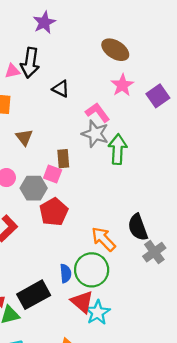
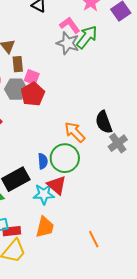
green arrow: (118, 149) -> (87, 37), moved, turned 35
brown rectangle: (63, 159) -> (18, 64), moved
red pentagon: (54, 212) -> (33, 94), moved
cyan star: (98, 312) -> (44, 194), moved, turned 30

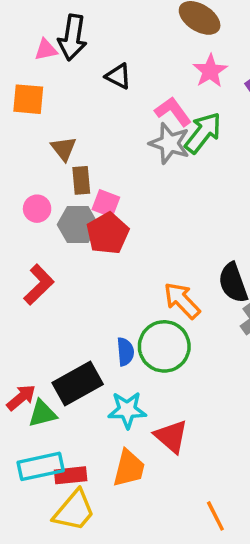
red triangle: (57, 185) -> (171, 436), moved
orange line: (94, 239) -> (215, 516), moved

